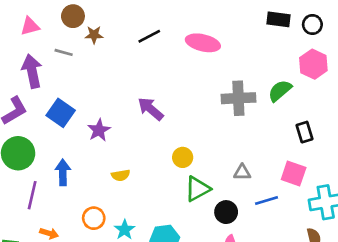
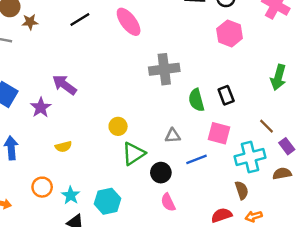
pink ellipse: (203, 43) -> (129, 22), turned 44
green semicircle: (280, 91) -> (196, 100), moved, turned -60
purple arrow: (151, 109) -> (64, 85), moved

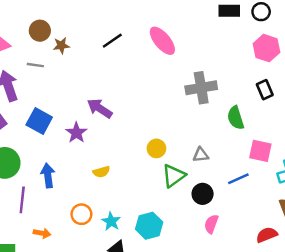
black rectangle: (226, 95) -> (265, 90), moved
gray triangle: (173, 136) -> (201, 155), moved
pink semicircle: (168, 202) -> (211, 224), turned 48

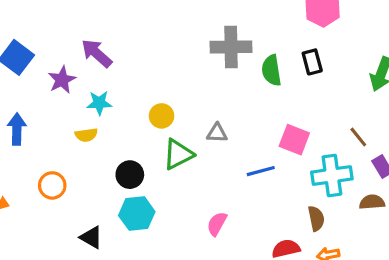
green semicircle: (236, 118) -> (271, 70), moved
black circle: (203, 194) -> (130, 175), moved
cyan star: (111, 221) -> (99, 103), moved, turned 30

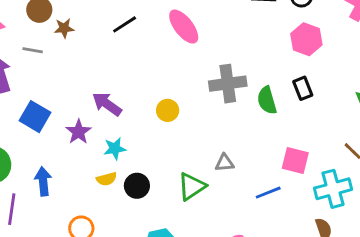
yellow circle: (162, 116) -> (168, 110), moved
black circle: (130, 175) -> (137, 186), moved

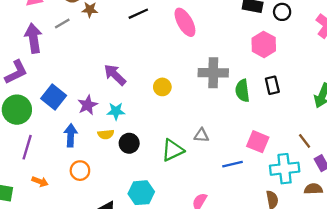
pink hexagon: (306, 39) -> (264, 44), moved
gray line: (33, 50) -> (62, 23), turned -49
blue square: (35, 117) -> (54, 97), moved
purple star: (78, 132) -> (88, 105), moved
blue arrow: (43, 181) -> (71, 135), moved

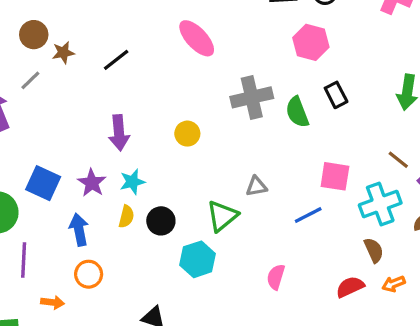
black line: (138, 14) -> (116, 60), moved
purple arrow: (115, 75) -> (119, 133), turned -125
yellow semicircle: (106, 134) -> (126, 216), turned -56
orange circle: (80, 171) -> (89, 274), moved
cyan hexagon: (141, 193) -> (198, 259), moved

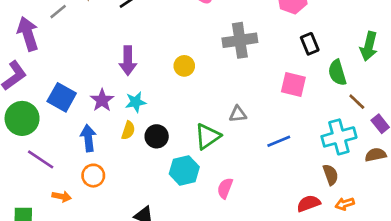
green semicircle: (297, 112) -> (337, 73), moved
pink square: (335, 176) -> (293, 84), moved
purple line: (24, 260) -> (41, 159), turned -64
pink semicircle: (276, 277) -> (225, 188), moved

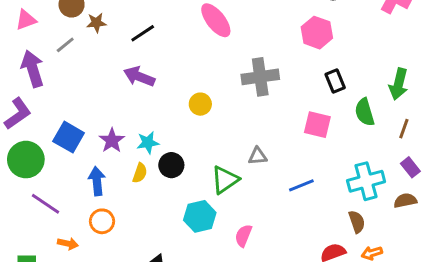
purple arrow: (128, 61) -> (139, 77), moved, turned 112
brown line: (357, 102) -> (404, 129), moved, turned 66
black circle: (157, 136) -> (171, 165), moved

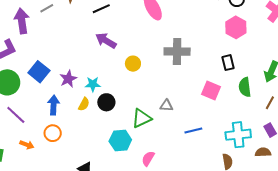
pink hexagon: (317, 33) -> (236, 27), moved
purple arrow: (139, 77) -> (106, 41), moved

